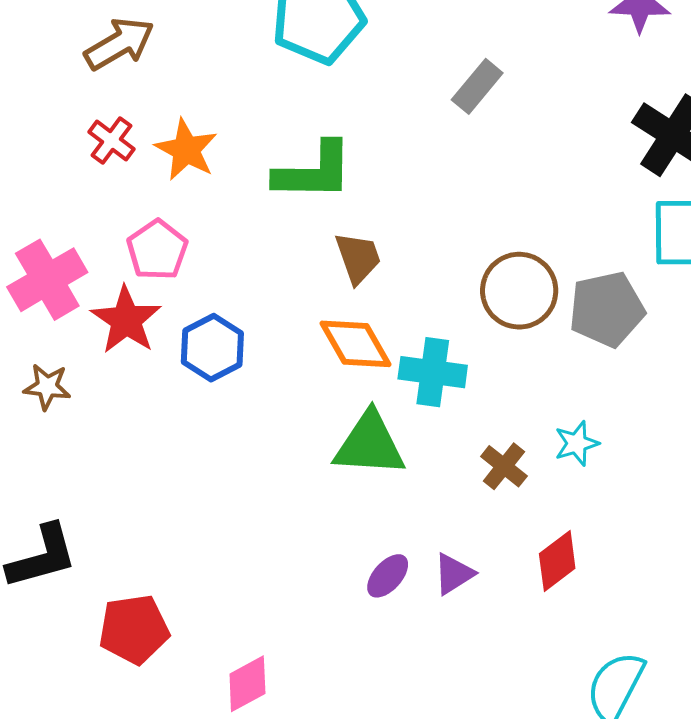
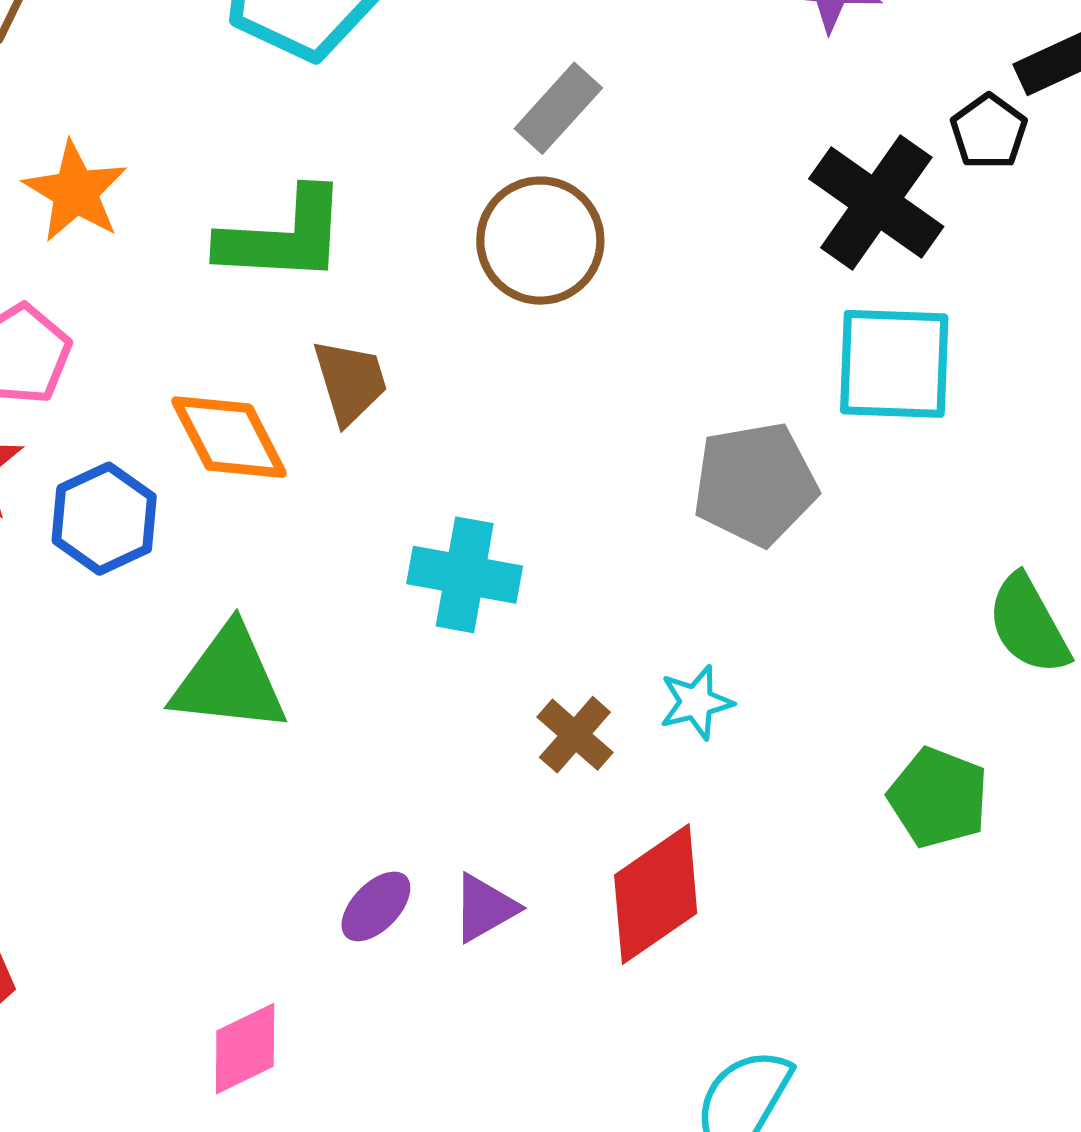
brown circle: (519, 291) -> (540, 241), moved
orange diamond: (356, 344) -> (229, 437), moved
green triangle: (370, 444) -> (229, 680), moved
red diamond: (557, 561) -> (656, 894), size x1.4
pink diamond: (247, 684) -> (245, 1049), moved

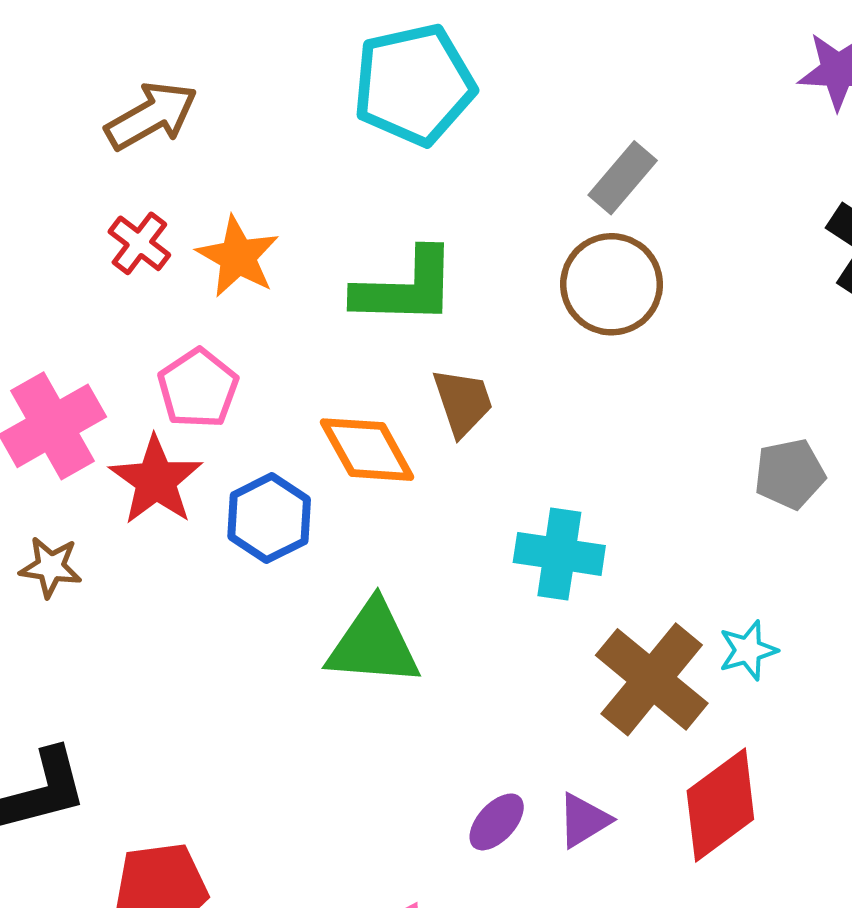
gray pentagon: (755, 484) -> (790, 474), size x0.7
brown cross: (575, 735) -> (652, 679), size x1.8

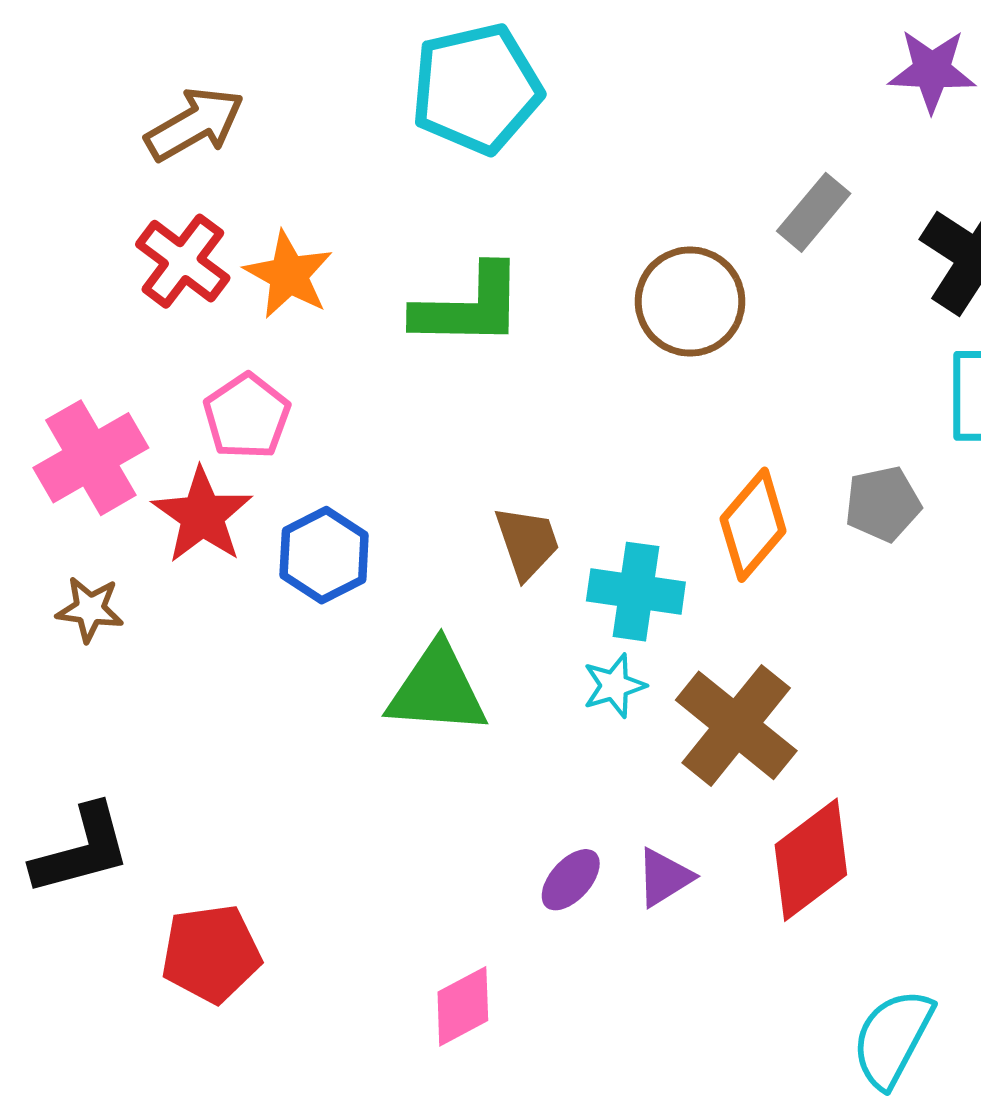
gray rectangle: (623, 178) -> (814, 212), moved
red cross: (139, 243) -> (183, 261), size x1.4
brown trapezoid: (463, 402) -> (527, 542), moved
orange diamond: (367, 450) -> (753, 525), moved, turned 70
cyan star: (748, 650) -> (614, 686), moved

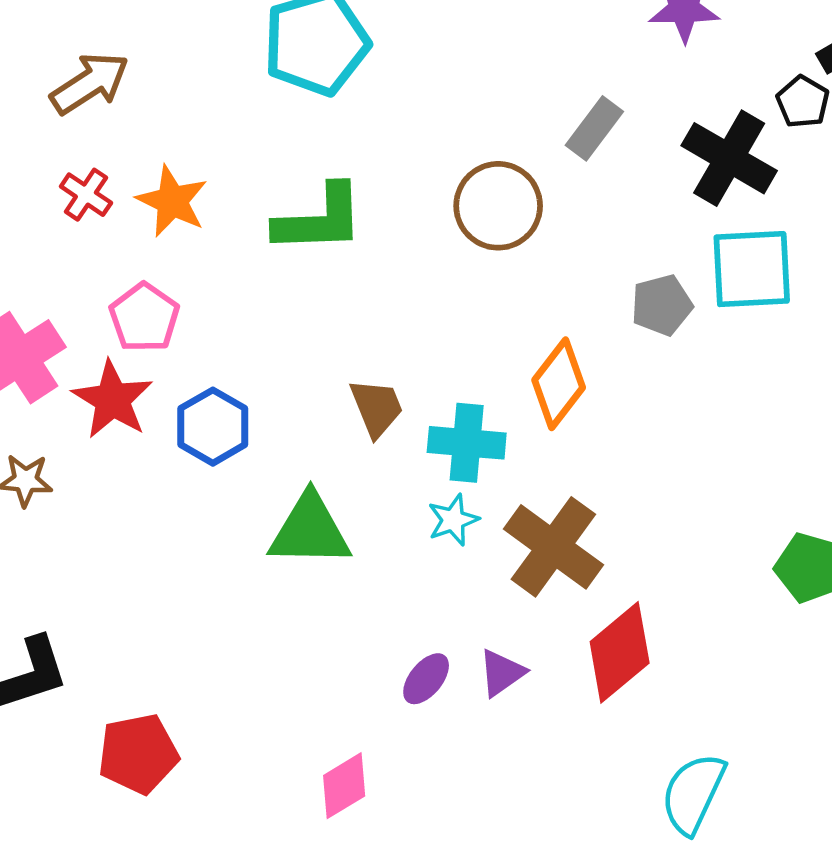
red cross: (183, 261) -> (86, 195), size x0.7
gray pentagon: (883, 504) -> (662, 305), moved

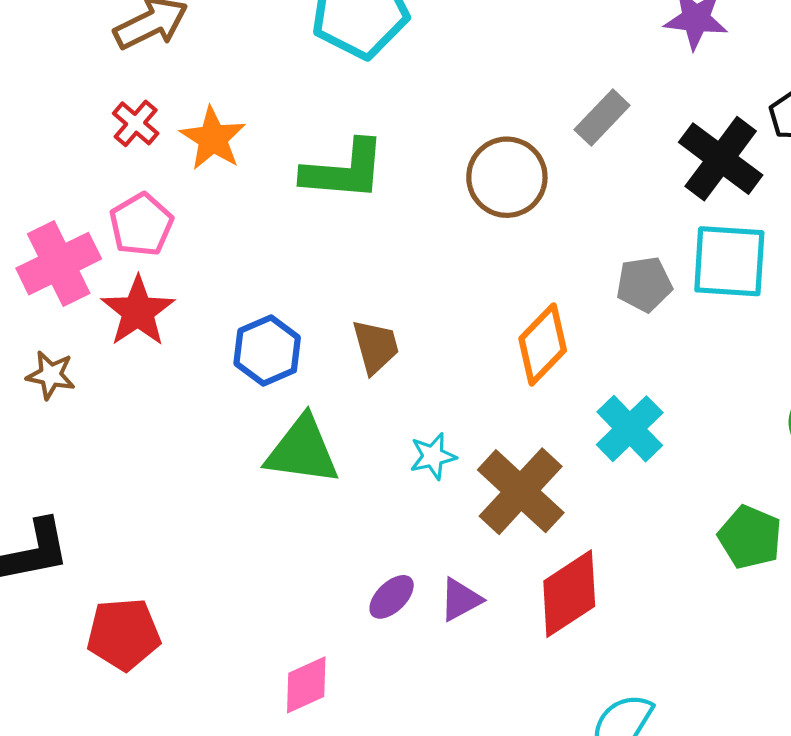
pink pentagon: (144, 318) -> (141, 225), moved
blue hexagon: (213, 427) -> (267, 351), moved
cyan cross: (467, 443) -> (630, 429), moved, turned 34

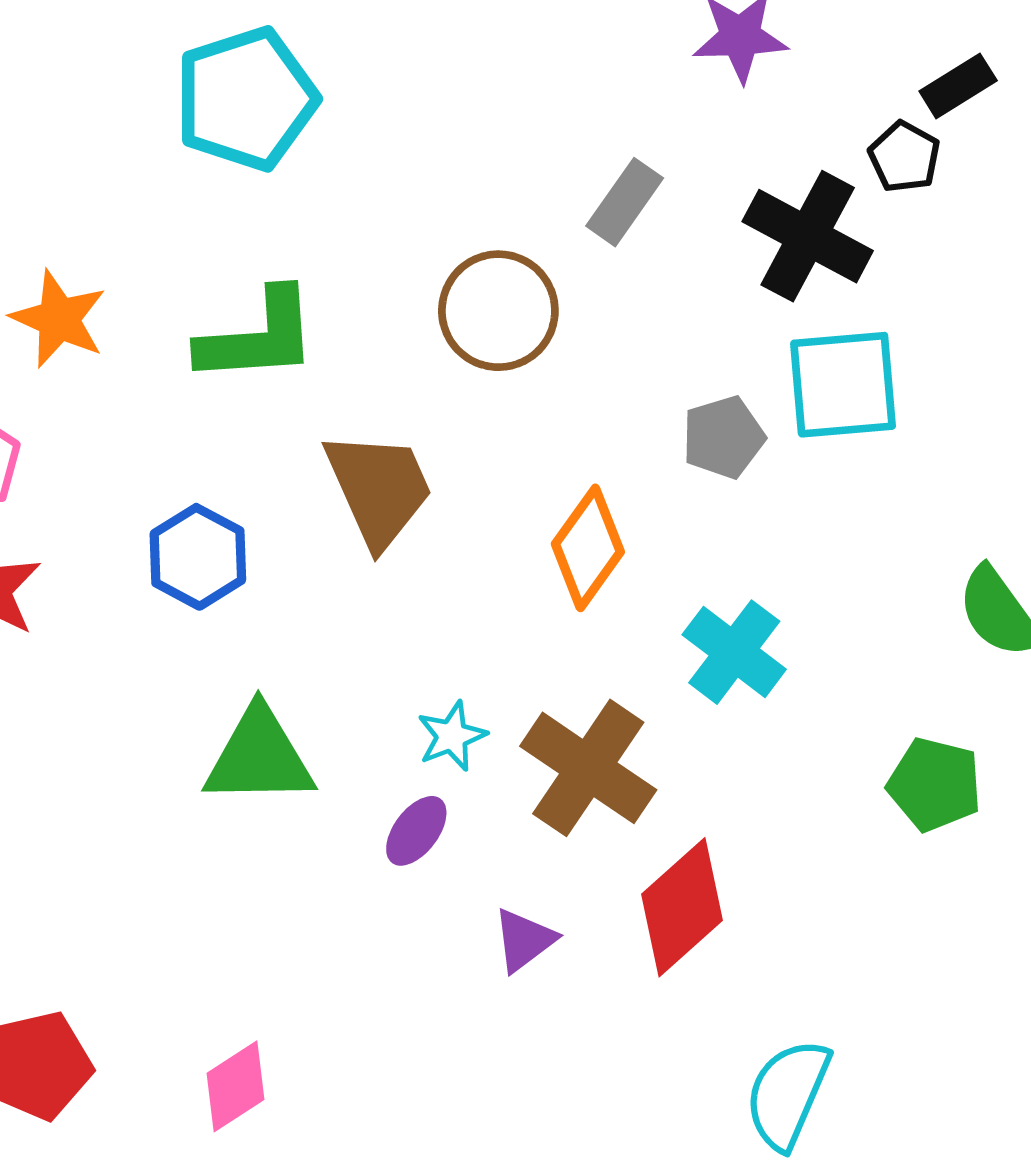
brown trapezoid: (376, 347) -> (379, 489), moved, size x1.5
blue hexagon: (267, 351) -> (198, 557), moved
purple ellipse: (392, 597) -> (416, 831), moved
pink diamond: (306, 685) -> (236, 1086), moved

